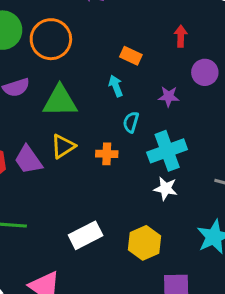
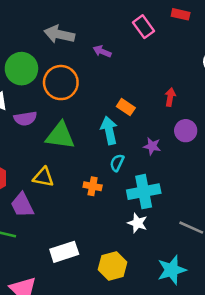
cyan arrow: (116, 86) -> (109, 130), size x1.5
yellow triangle: (63, 146) -> (43, 177), moved, turned 35
purple trapezoid: (28, 160) -> (22, 205), moved

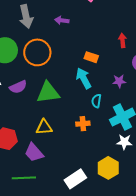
gray arrow: (59, 34) -> (26, 17), turned -100
yellow hexagon: (113, 266) -> (108, 168), moved

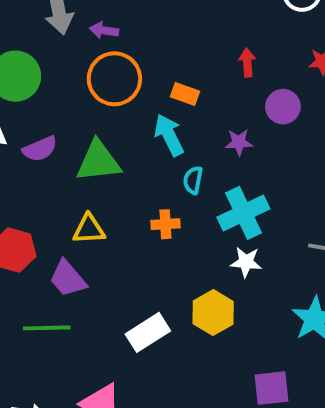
purple arrow: (62, 20) -> (104, 30), moved
orange circle: (37, 52) -> (114, 79), moved

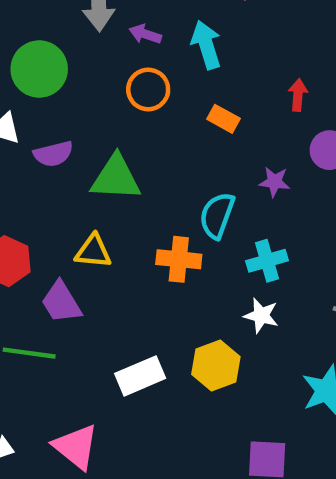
orange circle: (114, 79) -> (148, 90), size x0.7
cyan arrow: (169, 135) -> (206, 45), moved
cyan semicircle: (193, 180) -> (217, 215), size x1.5
cyan cross: (243, 213) -> (267, 261), size x0.7
orange cross: (165, 224) -> (179, 259), size x1.4

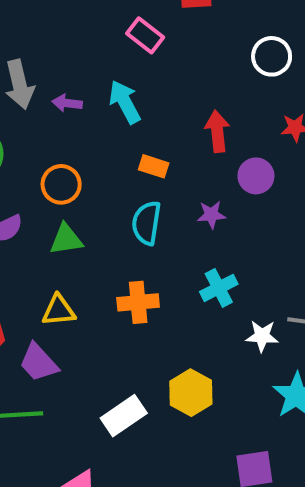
orange circle: (148, 90) -> (61, 184), moved
red arrow: (298, 95) -> (217, 131), size x1.4
green triangle: (116, 178) -> (66, 239), size x0.7
cyan semicircle: (217, 215) -> (146, 223), moved
white star: (261, 316) -> (262, 336), moved

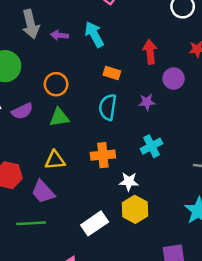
white star: (262, 336) -> (129, 182), moved

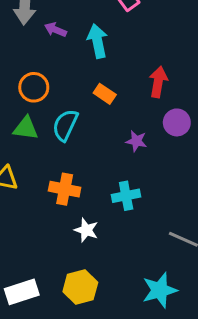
cyan semicircle: (108, 107) -> (65, 125), moved
yellow hexagon: (135, 209) -> (80, 287), moved
white rectangle: (95, 223) -> (22, 292), moved

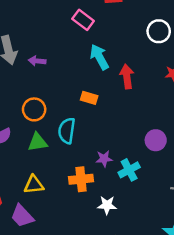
cyan arrow: (97, 41) -> (99, 57), moved
purple circle: (177, 122) -> (156, 140), moved
purple star: (136, 141) -> (104, 159), moved

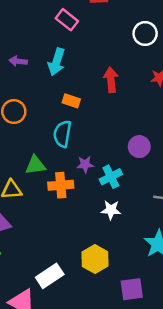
cyan arrow: (99, 57) -> (56, 62), moved, turned -135
cyan semicircle: (67, 131) -> (62, 134), moved
green triangle: (38, 142) -> (35, 165), moved
white star: (107, 205) -> (111, 210), moved

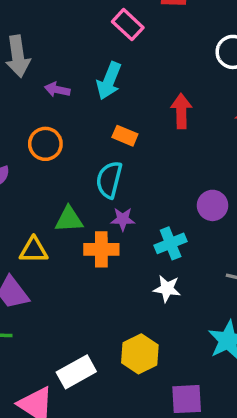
purple arrow: (18, 61) -> (57, 90), moved
purple star: (85, 164) -> (123, 219), moved

